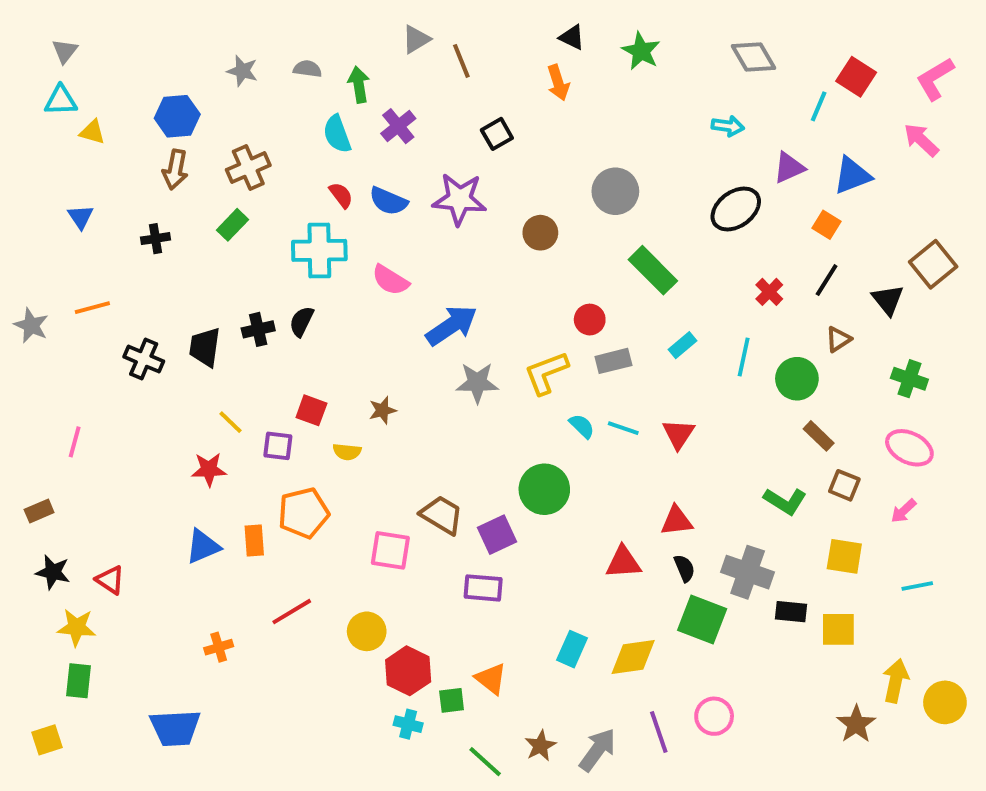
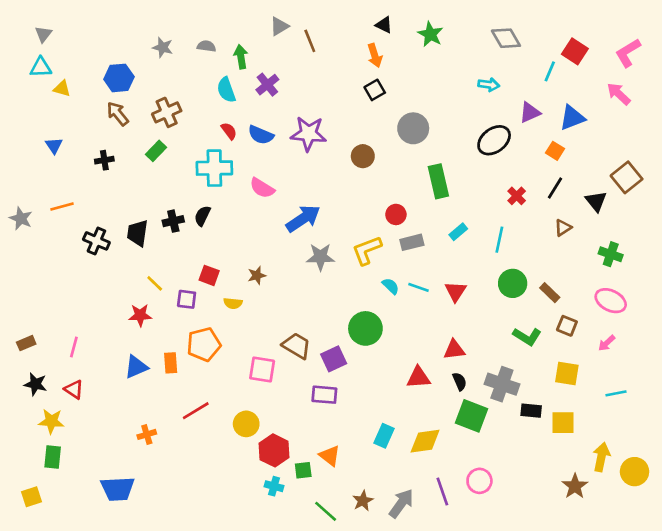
black square: (497, 134) -> (375, 90), moved
brown arrow: (175, 170) -> (118, 114), turned 130
green rectangle: (653, 270) -> (438, 181), turned 32
green circle: (797, 379) -> (513, 283), moved
pink line: (75, 442) -> (74, 347), moved

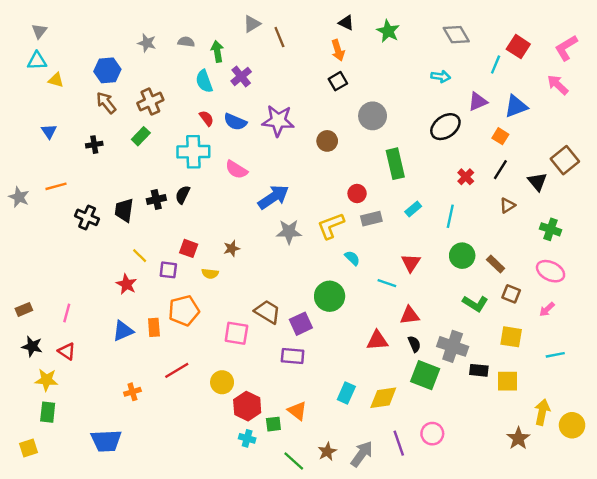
cyan line: (418, 287) -> (387, 283), moved
red star: (140, 315) -> (126, 284), turned 30

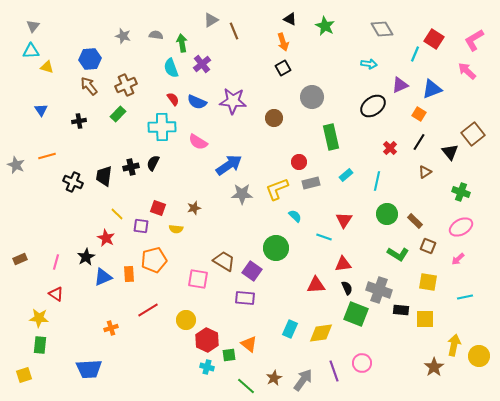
pink ellipse: (551, 271) -> (461, 227), turned -55
purple square: (301, 324) -> (252, 271), turned -30
black star: (32, 346) -> (86, 257), moved, turned 30

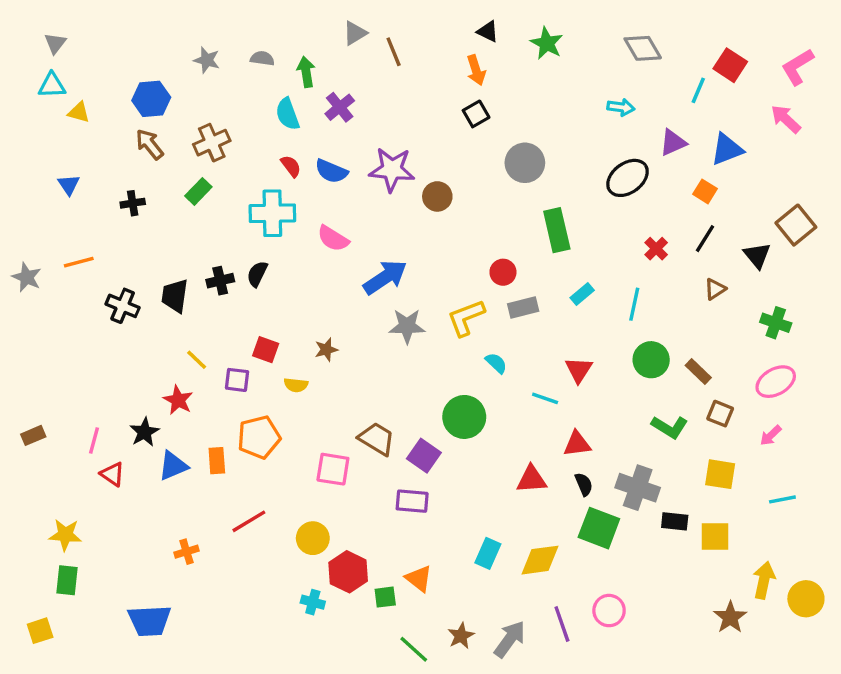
brown circle: (274, 118) -> (437, 196), moved
red triangle: (56, 294) -> (112, 474), moved
cyan cross: (207, 367) -> (313, 602), moved

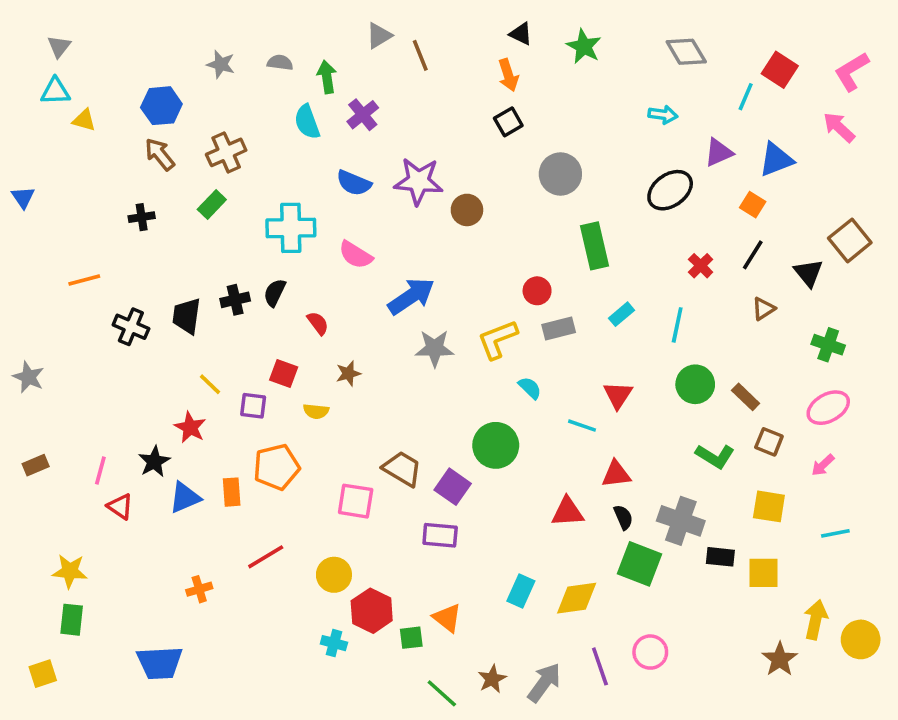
red semicircle: (291, 166) -> (318, 323), moved
blue triangle: (69, 185) -> (23, 197), moved
gray star: (27, 277) -> (28, 377), moved

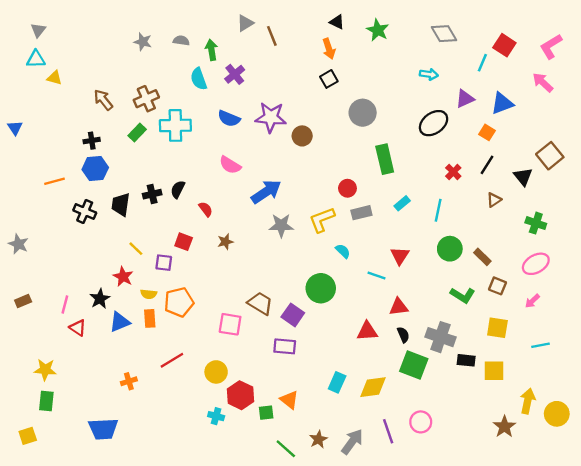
blue hexagon: (161, 106) -> (95, 168), moved
cyan cross: (291, 228) -> (175, 125), moved
yellow semicircle: (316, 411) -> (149, 294), moved

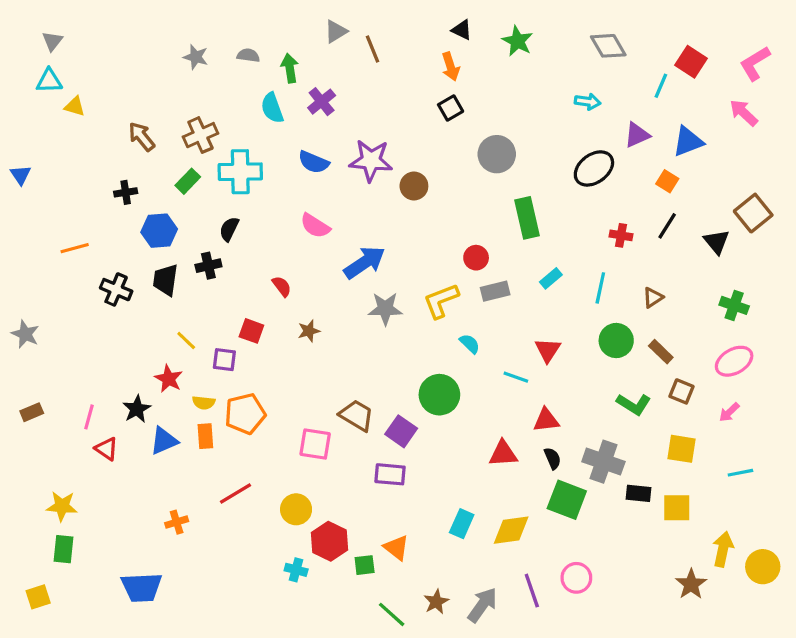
blue hexagon: (95, 168) -> (159, 231), moved
red cross: (453, 172) -> (621, 235), turned -35
black semicircle: (178, 189) -> (229, 229), moved
brown triangle: (494, 200) -> (653, 297), moved

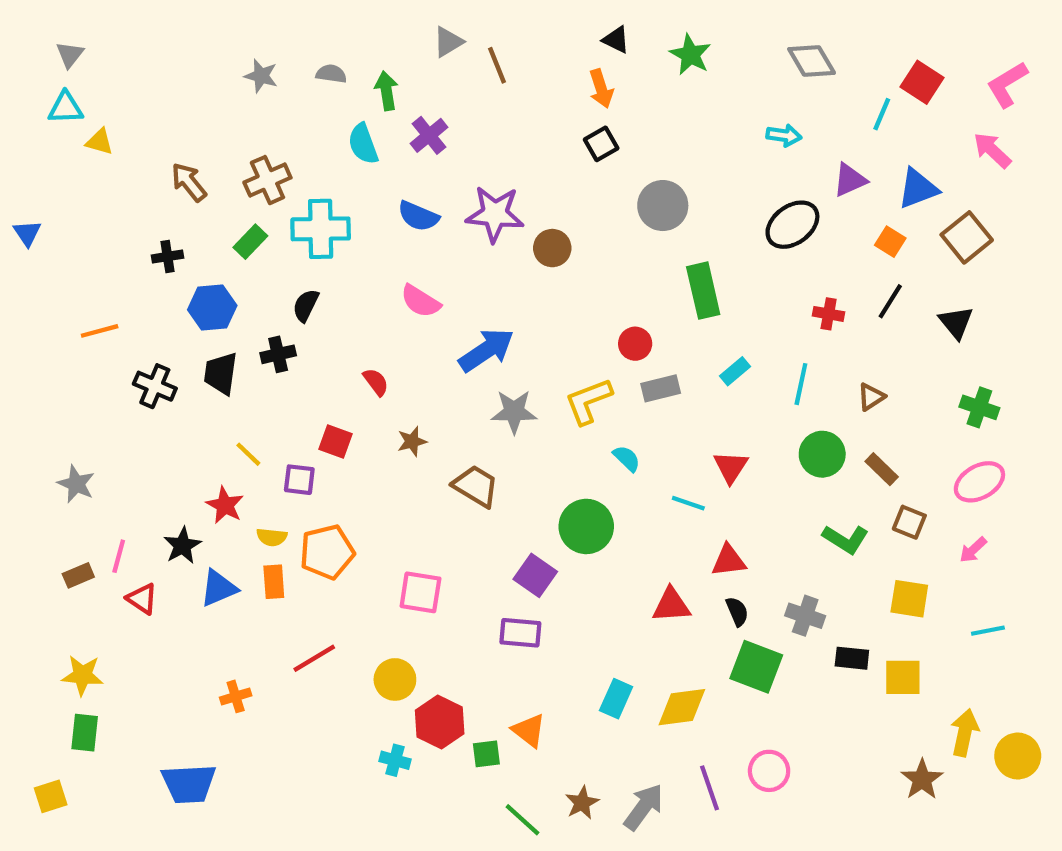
brown square: (753, 213) -> (967, 237), moved
gray star: (25, 334) -> (76, 484), moved
brown rectangle: (32, 412) -> (78, 575), moved
brown trapezoid: (357, 415) -> (476, 486), moved
gray cross: (603, 462) -> (805, 616), size x0.7

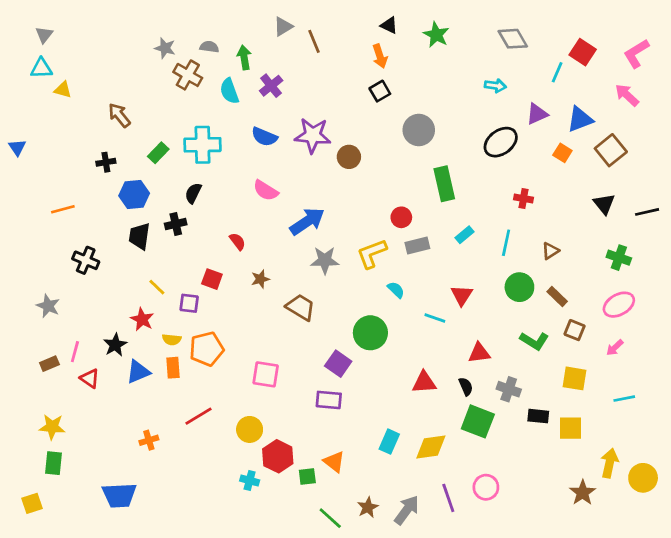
brown cross: (267, 180) -> (188, 75), moved, turned -36
black line: (890, 301) -> (647, 212), moved, turned 45
black cross: (155, 386) -> (86, 260), moved
red triangle: (729, 560) -> (479, 353), moved

